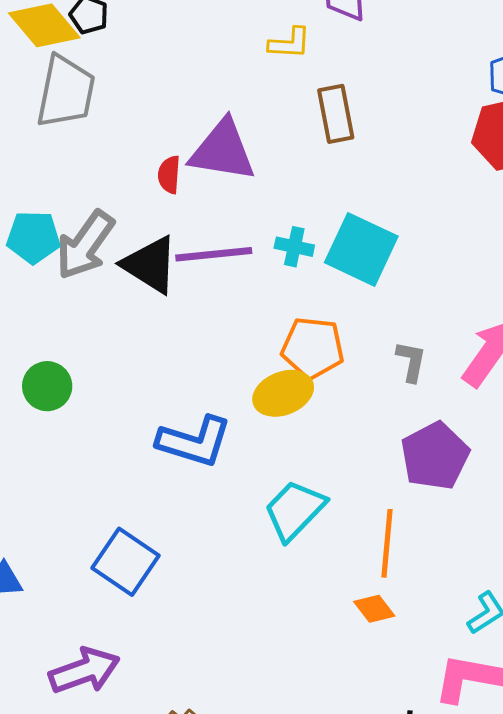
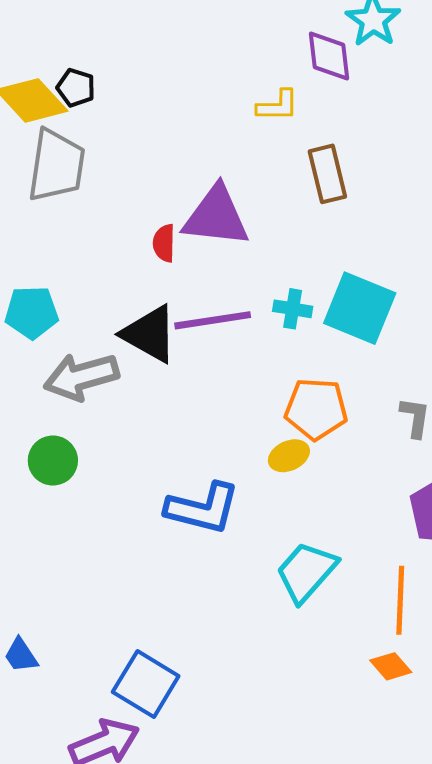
gray arrow: (85, 245) -> (81, 377), moved, turned 42
yellow ellipse: (283, 393) -> (289, 456), size x0.7
blue square: (125, 562) -> (146, 684), moved

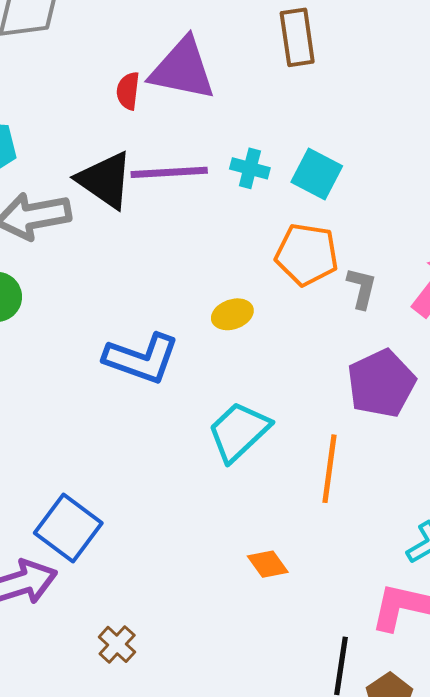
cyan square: (360, 308) -> (317, 174), size x0.7
orange pentagon: (316, 409) -> (307, 254), moved
orange diamond: (391, 666) -> (268, 564), moved

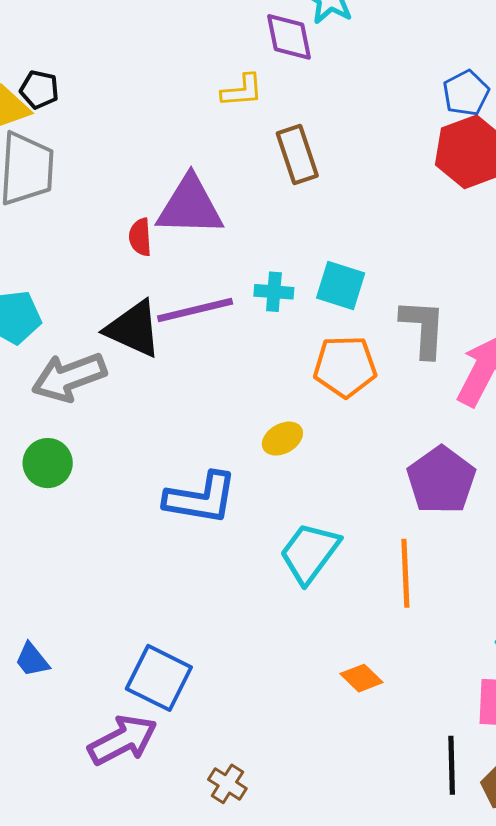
gray L-shape: (362, 288) -> (423, 328), moved, size x1.5

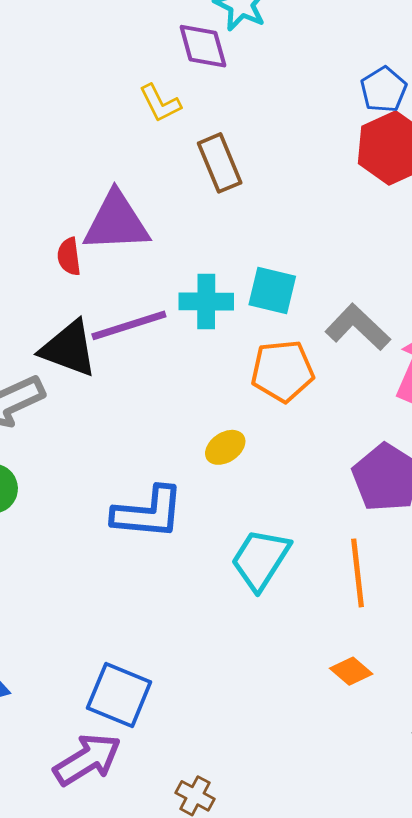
yellow L-shape: (242, 91) -> (160, 103), turned 72
cyan cross: (274, 292) -> (206, 302), size x1.4
gray L-shape: (423, 328) -> (358, 327), turned -46
orange diamond: (362, 678) -> (351, 671), moved

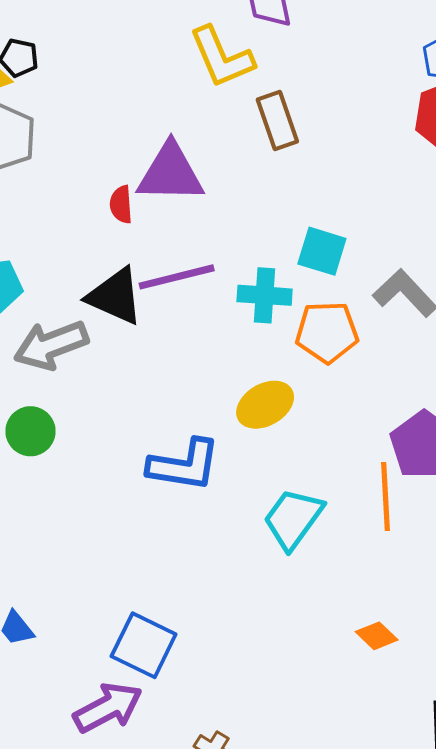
yellow L-shape: (160, 103) -> (222, 57), size x1.6
cyan cross: (206, 302) -> (265, 295), moved
yellow ellipse: (225, 447) -> (265, 405), size x1.4
orange line: (358, 573) -> (386, 497), moved

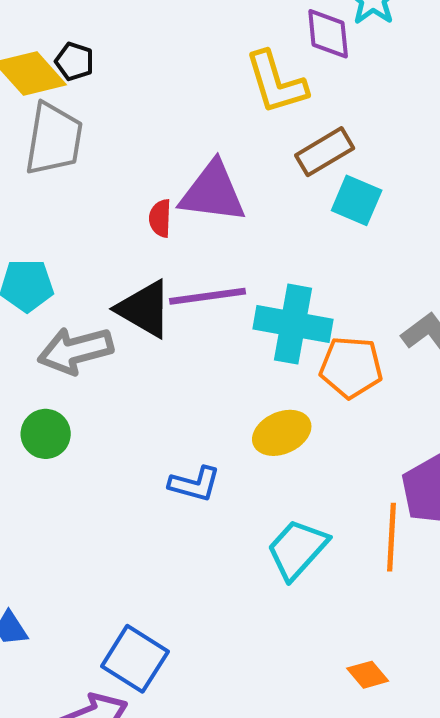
brown rectangle: (277, 121) -> (325, 152), turned 72
cyan square: (322, 251) -> (357, 200), moved
cyan cross: (265, 295) -> (293, 324), size x1.4
blue L-shape: (184, 465) -> (195, 484), size x0.7

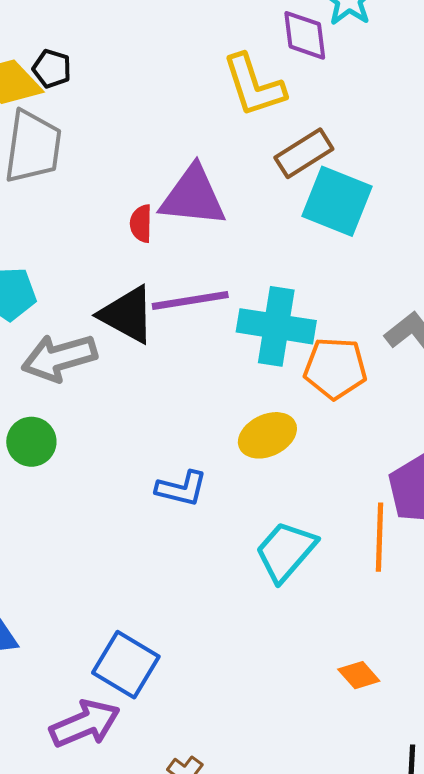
cyan square: (357, 200) -> (337, 201), size x1.4

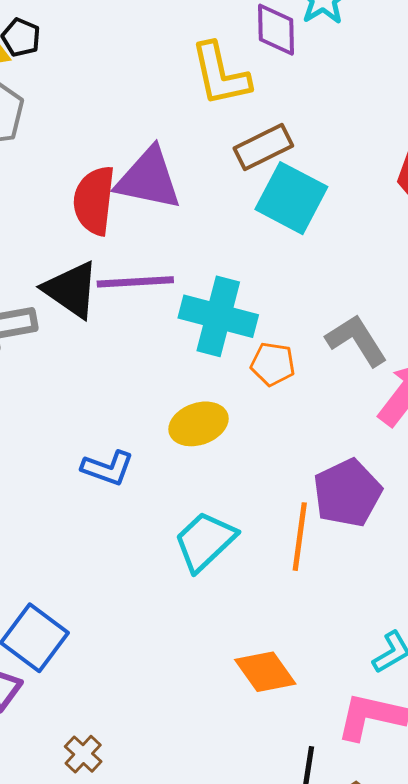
red semicircle: (141, 224) -> (94, 200), size x1.8
orange pentagon: (335, 368) -> (273, 364), size x0.7
orange diamond: (359, 675) -> (265, 672), size x1.5

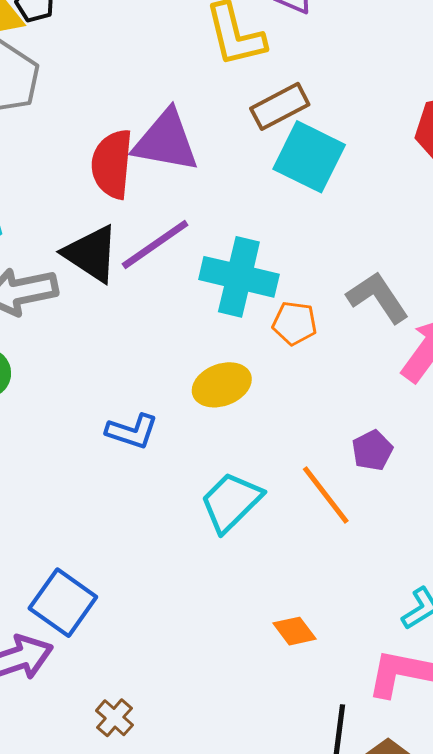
purple line: (135, 282) -> (155, 244), turned -30
purple pentagon: (347, 493) -> (372, 450), size x0.6
orange line: (300, 537) -> (326, 495), turned -44
orange diamond: (265, 672) -> (295, 631), size x0.7

